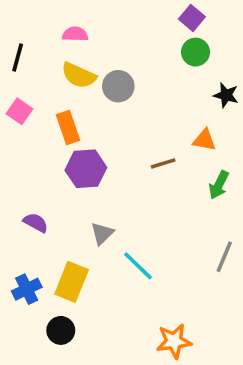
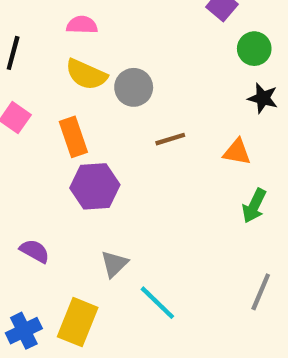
green circle: (195, 52) -> (254, 49), moved
brown line: (163, 163) -> (170, 139), moved

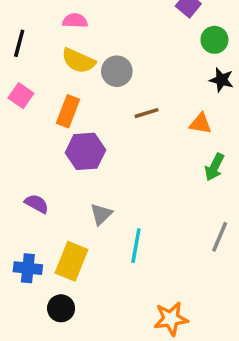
orange rectangle: (73, 137) -> (68, 111), turned 40
cyan line: (157, 303) -> (136, 246), turned 56
blue cross: (24, 331) -> (28, 268), turned 32

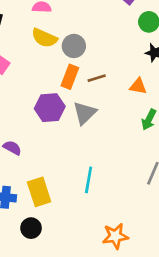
orange rectangle: (68, 111) -> (70, 77), moved
gray triangle: (101, 214) -> (85, 113), moved, size x1.4
yellow rectangle: (71, 261) -> (39, 192), turned -40

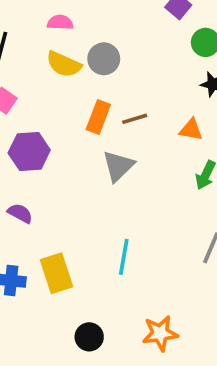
gray circle: (74, 46) -> (104, 59), moved
purple hexagon: (50, 108) -> (29, 151), moved
black circle: (31, 228) -> (89, 337), moved

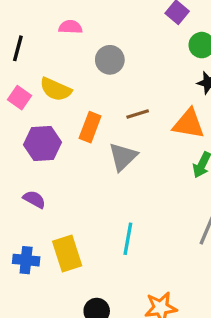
yellow semicircle: (64, 64) -> (56, 89), moved
orange rectangle: (98, 117) -> (90, 127), moved
orange triangle: (191, 130) -> (189, 124), size x1.5

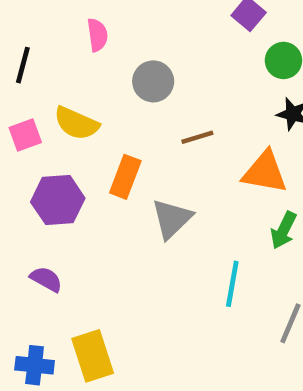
pink semicircle: (70, 27) -> (97, 35), turned 80
pink square: (20, 98) -> (25, 135), turned 35
brown line: (138, 114) -> (197, 137), moved
cyan line: (128, 239) -> (232, 284), moved

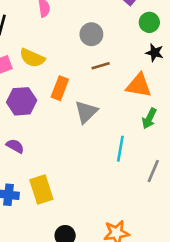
gray circle: (153, 81) -> (91, 34), moved

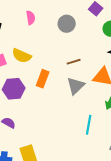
gray circle: (91, 34) -> (67, 24), moved
gray triangle: (86, 112) -> (76, 86), moved

